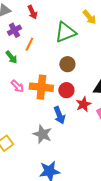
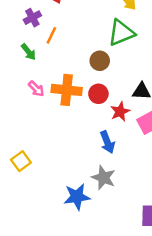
green triangle: (65, 32) -> (121, 33), moved
blue arrow: (59, 115) -> (107, 142), moved
gray star: (42, 134) -> (104, 178), moved

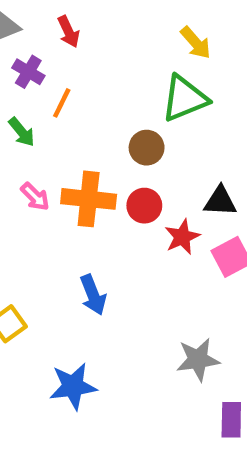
purple cross: (32, 18) -> (28, 72), turned -30
blue arrow: (107, 142) -> (93, 295), moved
gray star: (104, 178) -> (198, 360), moved, turned -30
blue star: (77, 197) -> (73, 386), moved

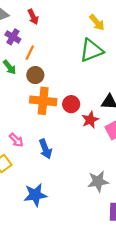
brown circle: (147, 148) -> (35, 75), moved
pink arrow: (35, 197) -> (16, 140), moved

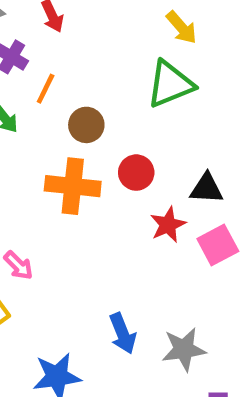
brown circle: (35, 75) -> (86, 125), moved
red circle: (71, 104) -> (136, 173), moved
blue arrow: (45, 149) -> (123, 333), moved

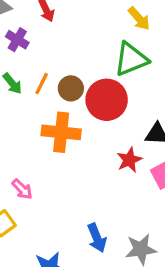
orange line: (46, 89) -> (42, 84), moved
red circle: (136, 173) -> (107, 100), moved, size x1.6

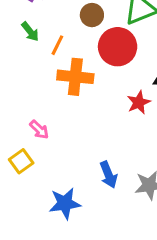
orange line: (42, 84) -> (57, 45), moved
brown circle: (71, 88) -> (92, 15), moved

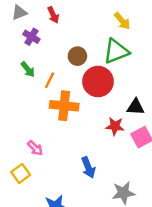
red star: (139, 102) -> (115, 126), turned 30
blue arrow: (109, 175) -> (88, 167), moved

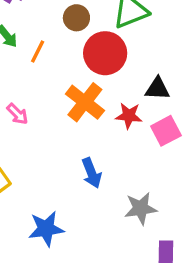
orange cross: (64, 106) -> (85, 102), moved, turned 32
pink arrow: (35, 148) -> (17, 114), moved

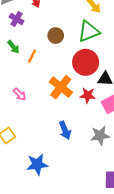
red circle: (105, 53) -> (86, 62), moved
gray star: (141, 208) -> (100, 136), moved

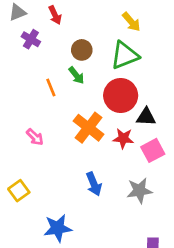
brown circle: (56, 36) -> (82, 50), moved
green arrow: (13, 47) -> (76, 75), moved
orange line: (32, 56) -> (51, 87), turned -48

